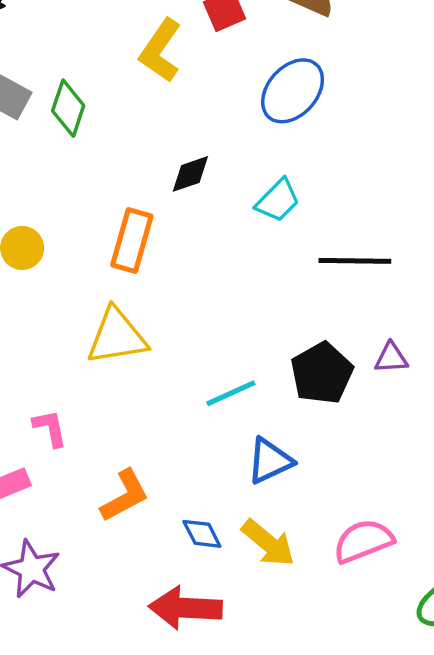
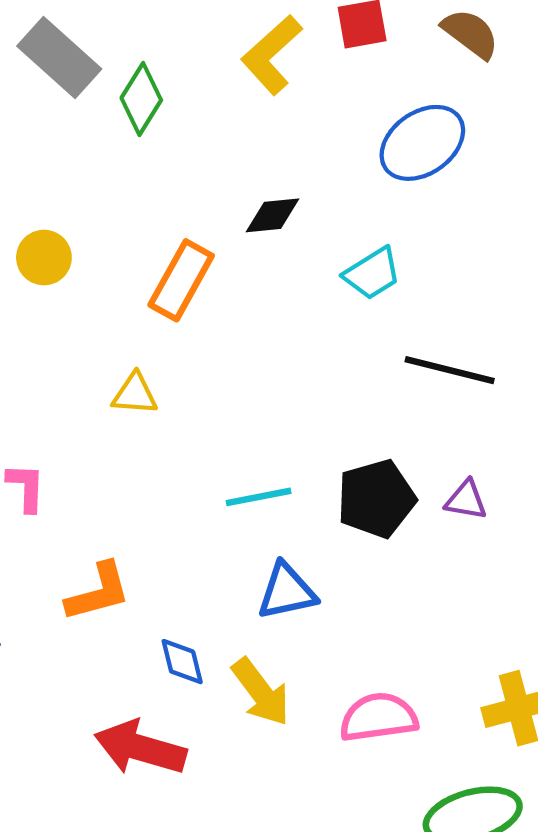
yellow triangle: (117, 336) -> (135, 394), size x0.6

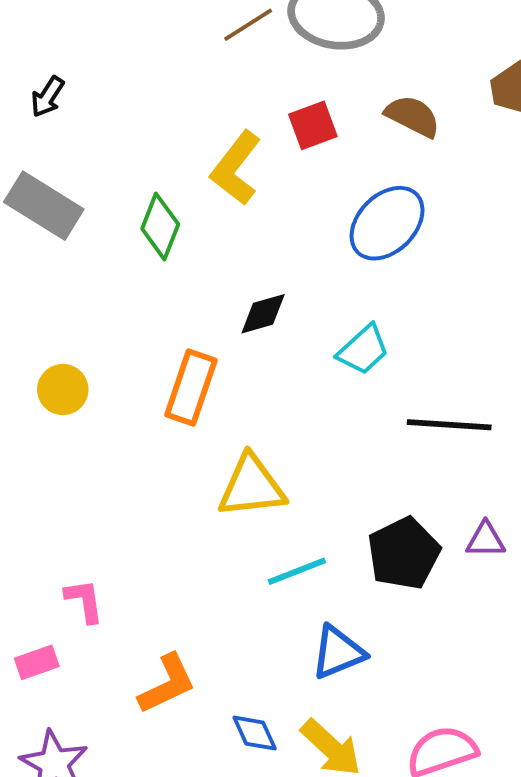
green diamond: (141, 99) -> (160, 226), moved
yellow triangle: (135, 394) -> (251, 487), moved, size x1.6

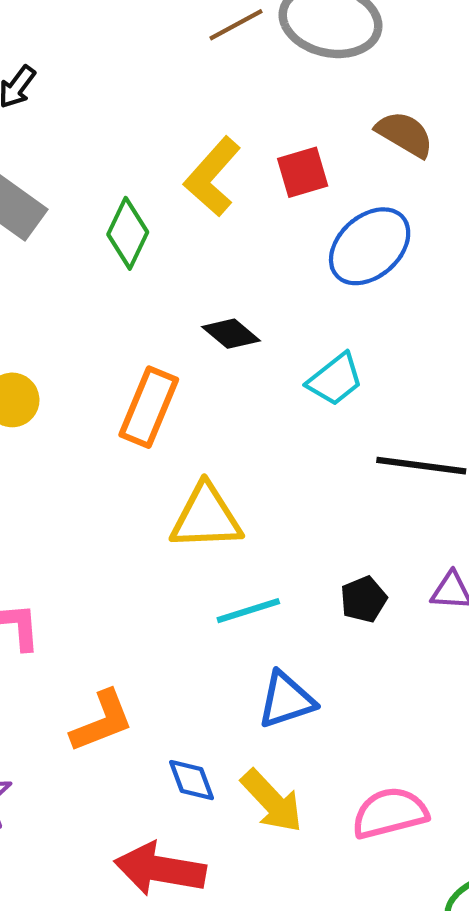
red square: (313, 125) -> (303, 172), moved
black diamond: (263, 314) -> (231, 334), turned 52
black pentagon: (404, 553) -> (364, 599), size x0.6

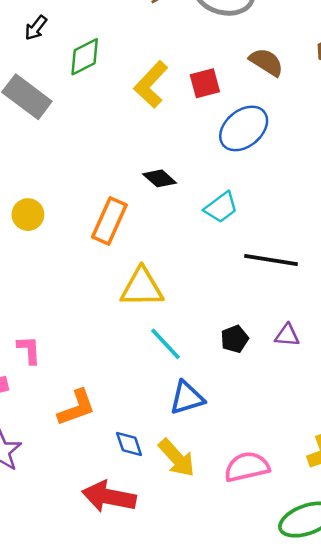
green diamond: (128, 233) -> (85, 57), moved, turned 36
cyan line: (248, 611) -> (166, 344), turned 63

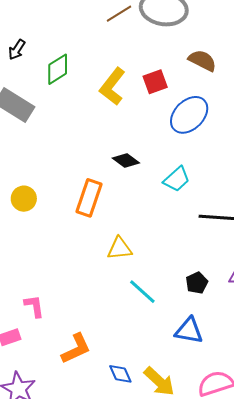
yellow triangle: (142, 287) -> (119, 248), size x0.7
blue triangle: (187, 398) -> (189, 331), moved, turned 32

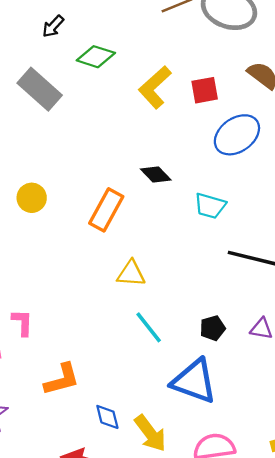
green diamond: (58, 69) -> (96, 57), turned 40
cyan trapezoid: (177, 179) -> (210, 206), turned 48
blue triangle: (189, 331) -> (194, 381), size x1.4

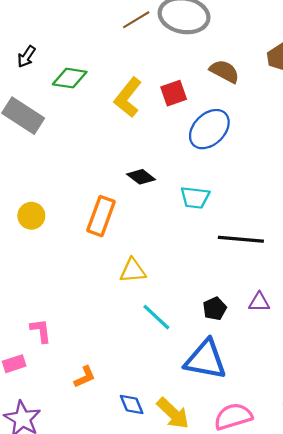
orange L-shape: (62, 379) -> (85, 377), size x0.7

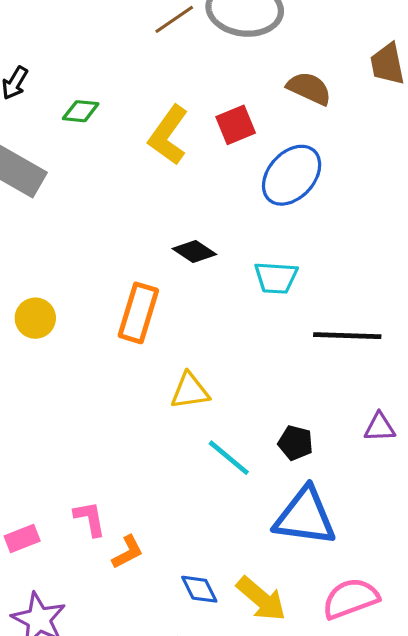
green diamond: (70, 78) -> (81, 111), size x0.7
black pentagon: (215, 309) -> (295, 443), moved, turned -30
pink L-shape: (41, 331) -> (90, 519), moved

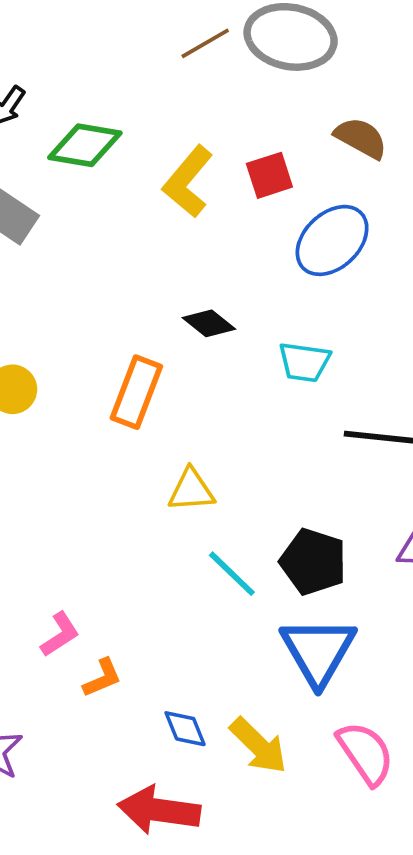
green diamond: (81, 111) -> (85, 145), size x1.6
black pentagon: (295, 443) -> (313, 562), size x1.6
blue triangle: (305, 517) -> (318, 651), turned 48
pink L-shape: (90, 519) -> (60, 634), turned 63
pink semicircle: (351, 599) -> (366, 753), turned 72

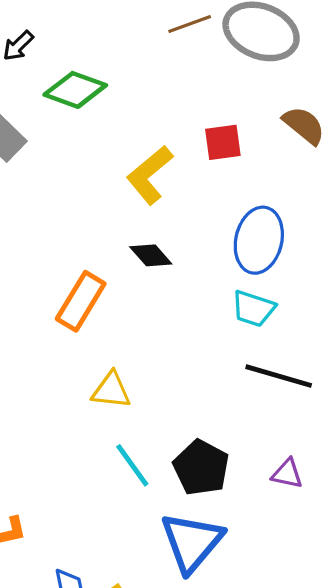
yellow L-shape: (188, 182) -> (150, 175), moved
blue ellipse: (332, 240) -> (259, 240), moved, turned -44
cyan trapezoid: (304, 362) -> (253, 309), moved

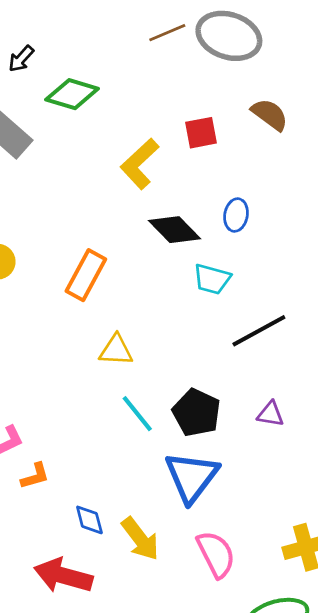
blue ellipse: (259, 240) -> (236, 215), size x0.6
black diamond: (151, 255) -> (174, 230), moved, size x1.4
cyan trapezoid: (253, 309) -> (212, 279), moved
black line: (279, 376) -> (259, 331), turned -42

